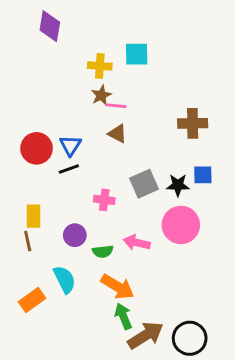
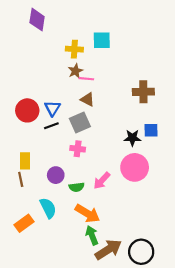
gray square: (144, 184) -> (80, 122), moved
pink arrow: (137, 243) -> (102, 181), turned -60

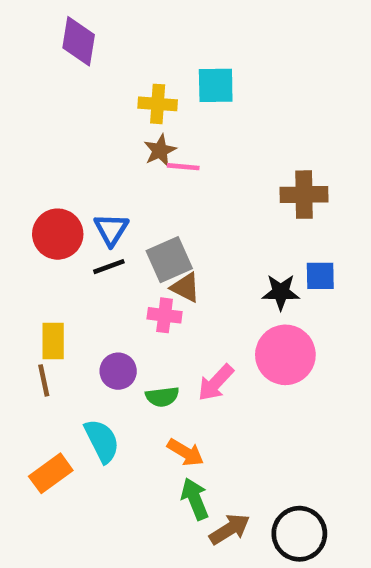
brown triangle: (88, 99) -> (186, 287), moved
orange arrow: (88, 213) -> (186, 452), size x0.7
brown arrow: (108, 250) -> (230, 529), size x0.7

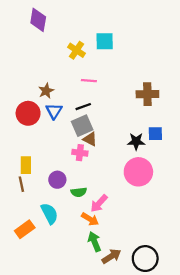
yellow cross: (158, 104) -> (76, 50), turned 30
brown star: (160, 150) -> (46, 91), moved
black line: (109, 267) -> (83, 107), moved
pink arrow: (216, 383) -> (99, 203), moved

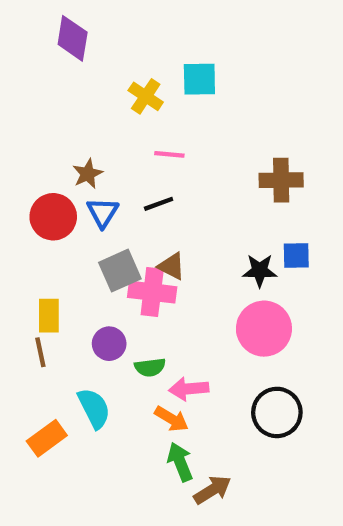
gray square: (82, 126) -> (120, 271), moved
pink cross: (80, 153) -> (152, 292), size x1.5
pink arrow: (99, 203) -> (189, 389), turned 42
black circle: (145, 259) -> (277, 412), moved

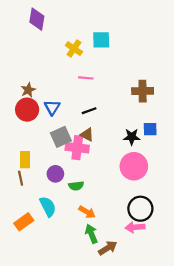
brown star: (88, 174) -> (28, 90), moved
black line: (159, 204) -> (89, 111), moved
pink arrow: (189, 389) -> (135, 227), moved

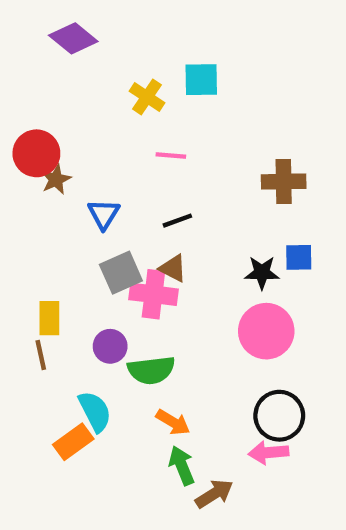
purple diamond: (37, 19) -> (73, 38), turned -60
red circle: (27, 110) -> (36, 153), moved
green semicircle: (76, 186) -> (151, 370), size x1.5
orange rectangle: (24, 222) -> (73, 442), moved

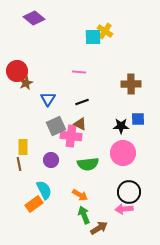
yellow cross: (147, 97) -> (105, 31), moved
green semicircle: (151, 370) -> (88, 164), moved

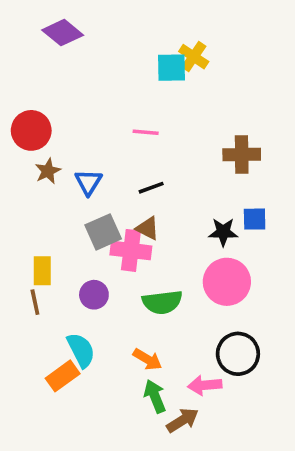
brown star: (26, 83) -> (48, 171), moved
pink arrow: (124, 209) -> (205, 385), moved

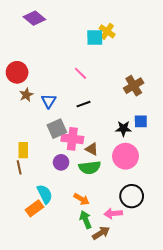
pink line: (146, 132) -> (80, 73), turned 40
brown cross: (242, 154) -> (134, 86), turned -30
brown triangle: (148, 228) -> (92, 149), moved
purple circle: (94, 295) -> (61, 162), moved

